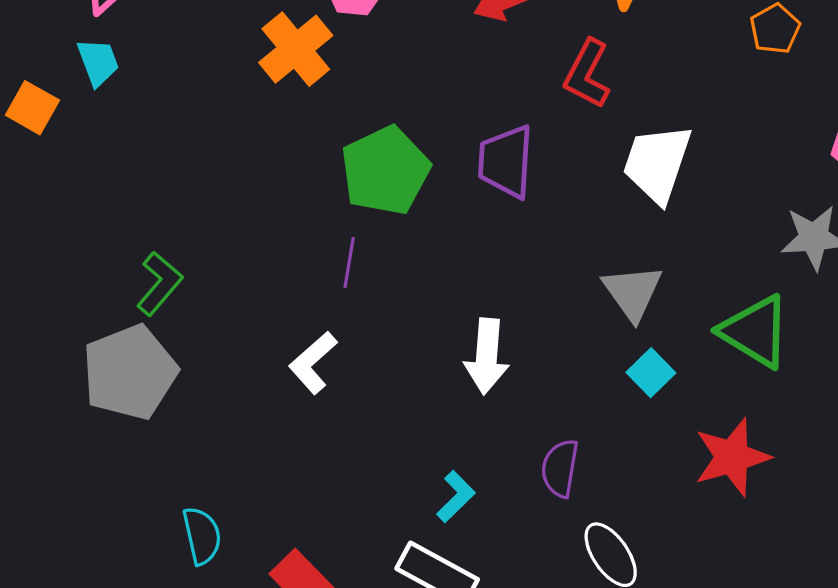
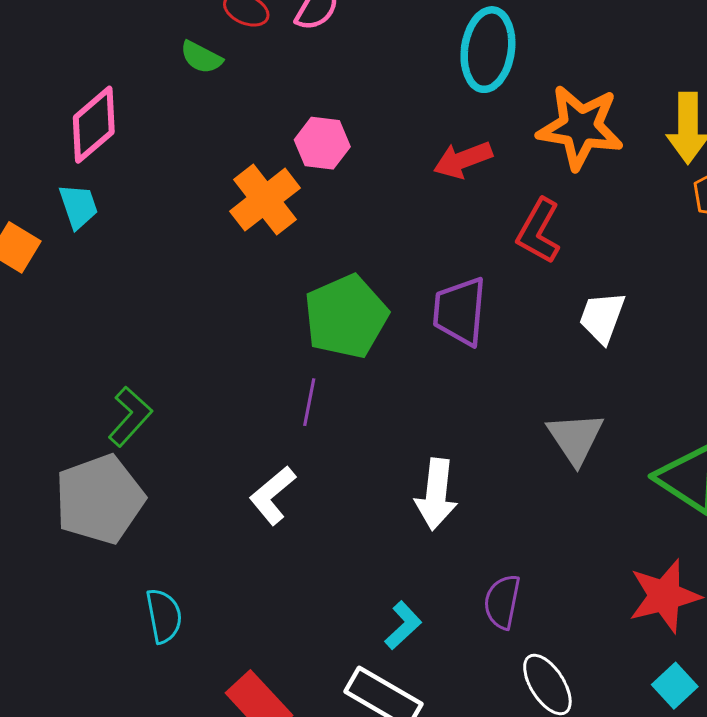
white trapezoid: (657, 163) -> (602, 317), size x0.7
cyan square: (651, 373) -> (675, 686), moved
cyan semicircle: (202, 536) -> (164, 616), moved

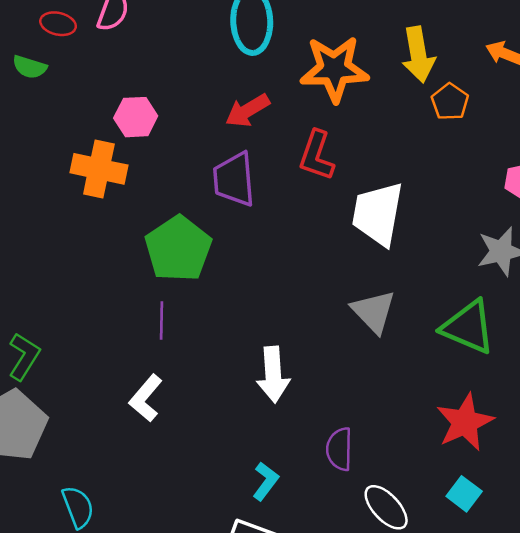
orange cross: (265, 200) -> (99, 169), turned -30
purple trapezoid: (460, 311) -> (234, 179), moved
white trapezoid: (602, 317) -> (378, 214), size x1.5
cyan square: (675, 686) -> (464, 494), moved

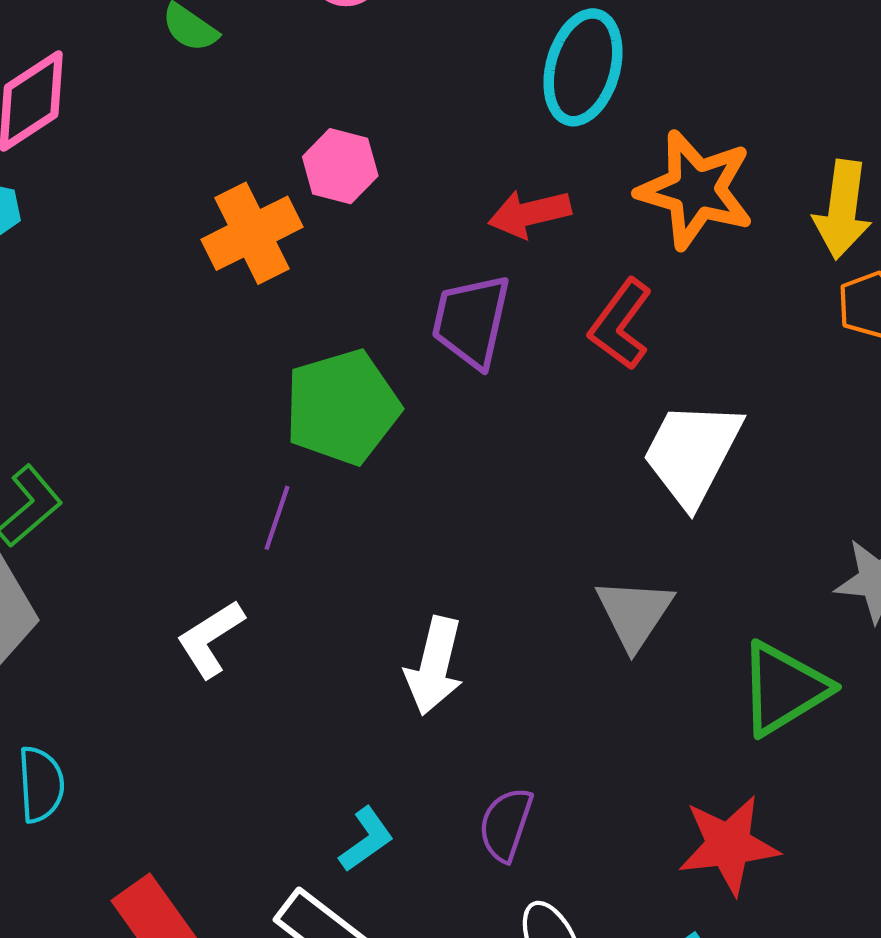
orange cross: (99, 169) -> (252, 233), turned 34
green triangle: (468, 327) -> (784, 689), turned 48

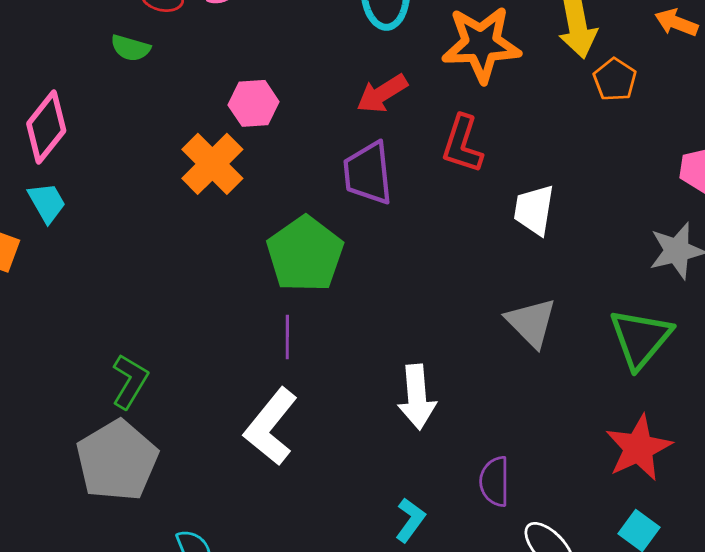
white trapezoid: (692, 453) -> (534, 210), size x0.7
white L-shape: (210, 639) -> (271, 427), size x1.4

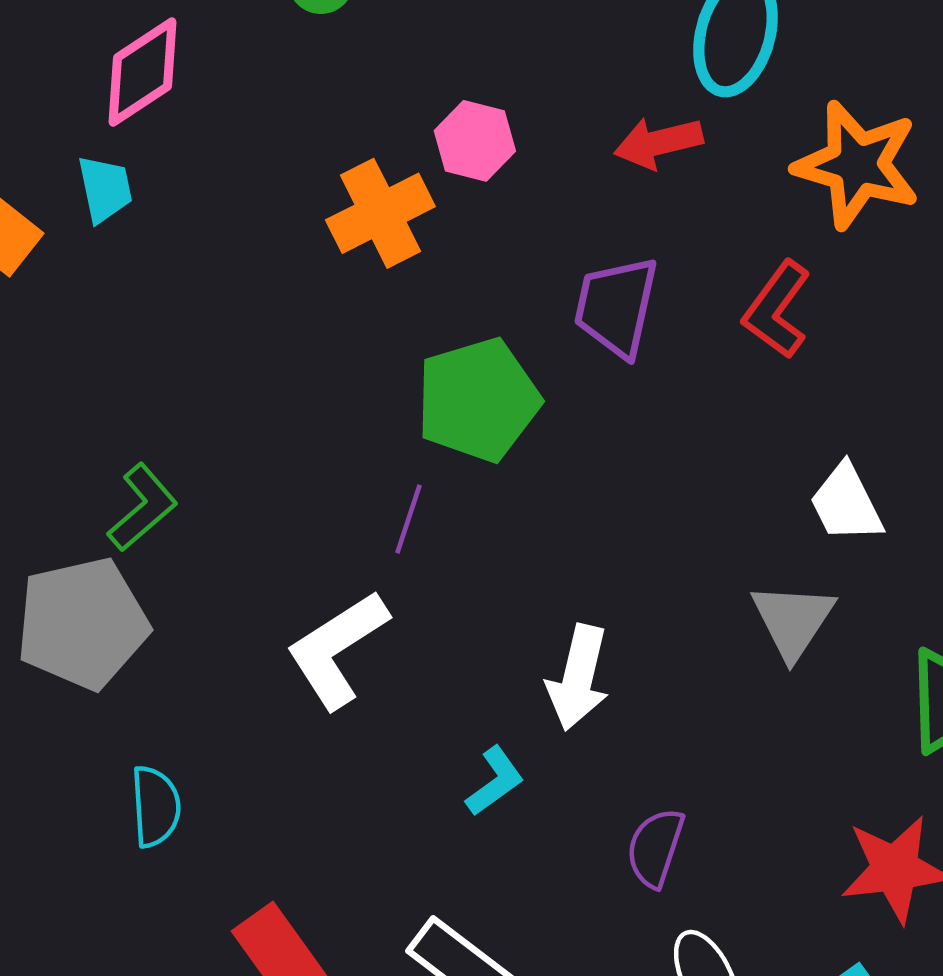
red arrow: (382, 94) -> (658, 143), moved
white trapezoid: (534, 210) -> (846, 503), moved, turned -54
cyan L-shape: (410, 520) -> (495, 781), moved

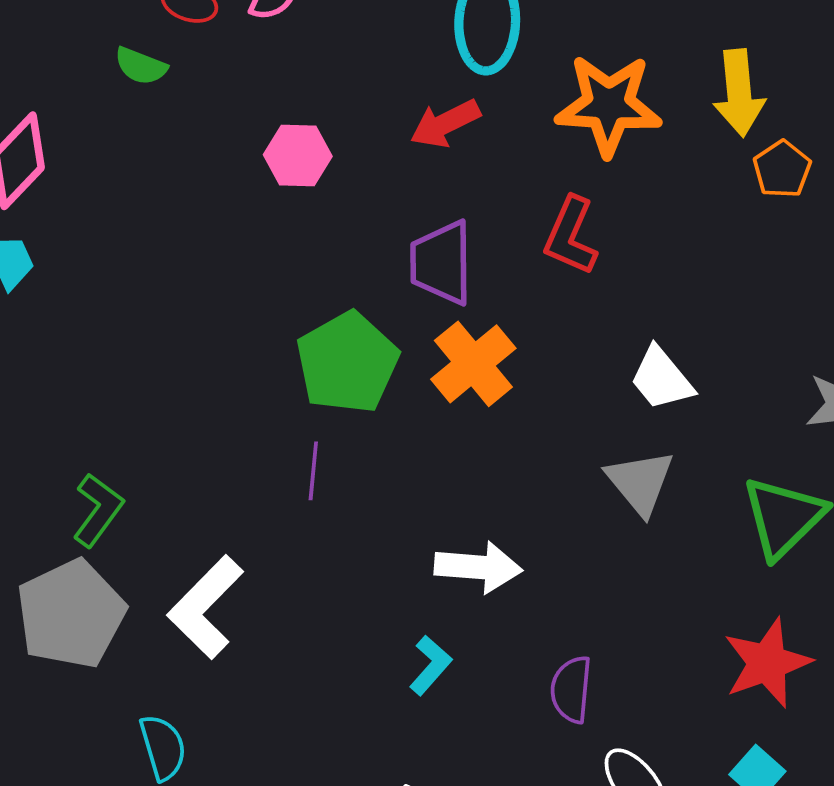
orange cross: (380, 213) -> (473, 364), moved
white L-shape: (337, 649) -> (206, 607), moved
white arrow: (578, 678) -> (478, 567), turned -86

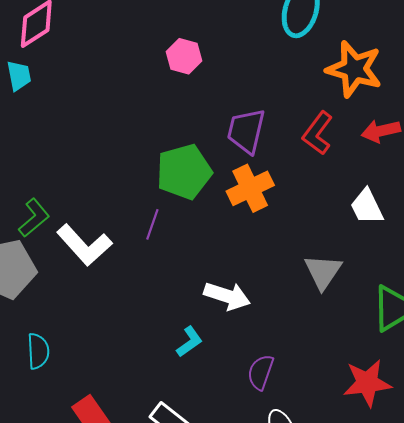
red arrow: (445, 123) -> (381, 131), moved
white trapezoid: (662, 379) -> (367, 207), moved
white L-shape: (206, 607) -> (84, 245), moved, turned -100

